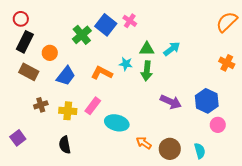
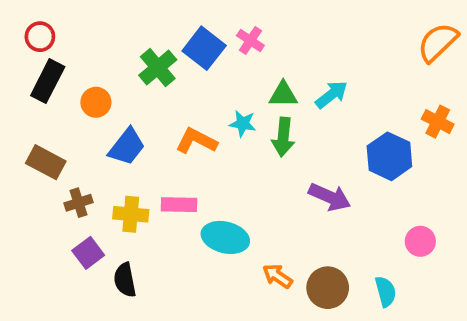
brown rectangle: (29, 72) -> (46, 162), moved
blue hexagon: (207, 101) -> (389, 156), moved
pink rectangle: (93, 106) -> (179, 205), turned 54
purple square: (18, 138) -> (88, 253), moved

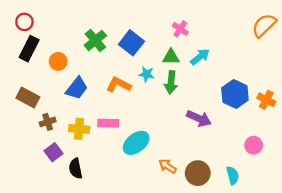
pink cross: (250, 40) -> (180, 29), moved
blue square: (204, 48) -> (131, 43), moved
orange cross: (438, 122) -> (266, 100), moved
cyan ellipse: (225, 237) -> (136, 143), turned -52

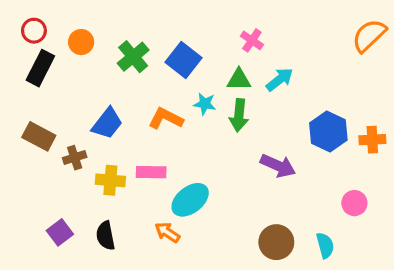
orange circle: (58, 61) -> (81, 42), moved
orange cross: (266, 100) -> (372, 140), turned -30
brown cross: (48, 122) -> (75, 158), moved
purple square: (53, 152) -> (60, 232), moved
orange arrow: (167, 166) -> (167, 232), moved

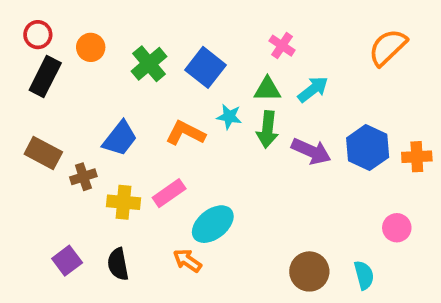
orange semicircle: (369, 36) -> (388, 47), moved
purple arrow: (278, 166) -> (311, 151), moved
pink rectangle: (151, 172) -> (169, 193), turned -36

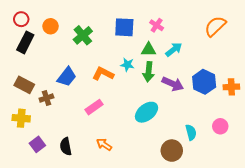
blue square: (205, 67) -> (124, 27), moved, turned -35
yellow cross: (123, 202) -> (21, 118), moved
cyan ellipse: (213, 224) -> (147, 112), moved
cyan semicircle: (364, 275) -> (191, 132), moved

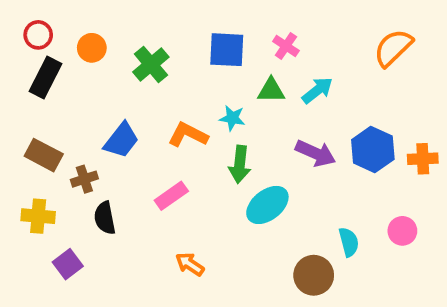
green arrow: (149, 72) -> (240, 164), moved
black semicircle: (66, 146) -> (105, 218), moved

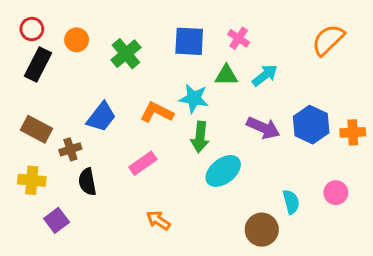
cyan star: (232, 118) -> (194, 98), size x1.4

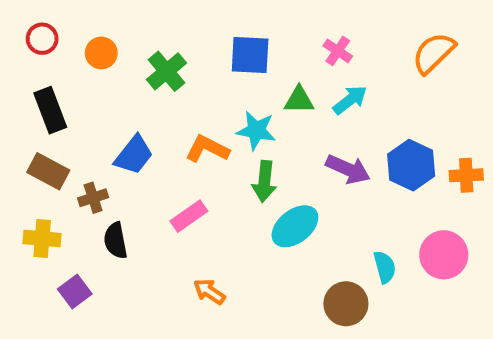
pink cross: (239, 38) -> (338, 51), moved
black rectangle: (38, 65) -> (50, 110), moved, turned -48
pink circle: (336, 193) -> (444, 255), size x1.5

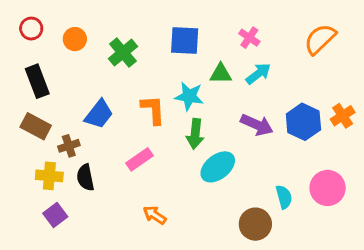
orange L-shape: (207, 149) -> (153, 110), turned 60
orange cross: (466, 175) -> (343, 116), moved, turned -30
yellow cross: (42, 239) -> (49, 176), moved

